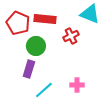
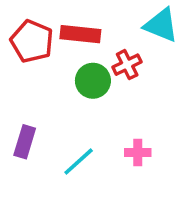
green circle: (36, 46) -> (93, 81), moved
purple rectangle: (29, 69) -> (25, 142), moved

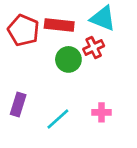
cyan triangle: (161, 25) -> (103, 18), moved

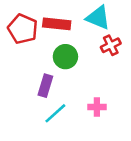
red cross: (94, 48) -> (111, 45), moved
purple rectangle: (18, 104) -> (45, 86), moved

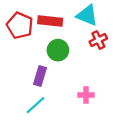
cyan line: (55, 113) -> (36, 105), moved

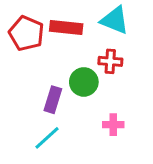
red cross: (98, 40) -> (110, 61), moved, turned 30
green circle: (58, 50) -> (84, 82), moved

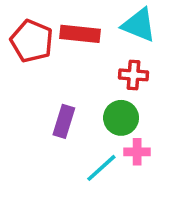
green circle: (84, 82) -> (121, 118), moved
cyan line: (47, 138) -> (101, 168), moved

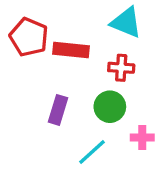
red rectangle: (80, 34) -> (71, 50), moved
pink cross: (137, 152) -> (142, 137), moved

